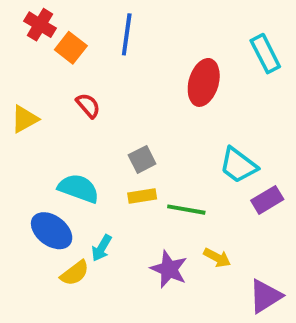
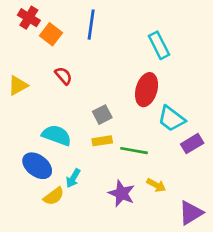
cyan rectangle: (265, 54) -> (159, 45), moved
red ellipse: (204, 82) -> (147, 90), moved

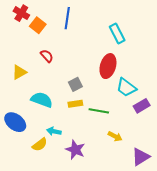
yellow triangle: (18, 85) -> (19, 72), moved
blue ellipse: (37, 166) -> (15, 122), moved
cyan arrow: (73, 178) -> (54, 131), turned 72
purple star: (122, 193) -> (75, 150), moved

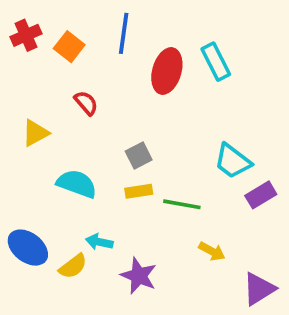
red cross: (21, 13) -> (26, 35), moved, turned 35
red ellipse: (108, 66) -> (167, 71), moved
blue ellipse: (15, 122) -> (28, 248), moved

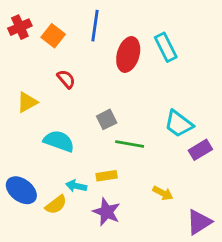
yellow rectangle: (139, 191) -> (107, 176), moved
green line: (182, 204) -> (130, 144), moved

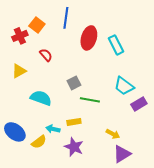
red cross: (20, 27) -> (20, 36), moved
cyan rectangle: (166, 47) -> (116, 45), moved
purple triangle: (199, 222) -> (122, 154), moved

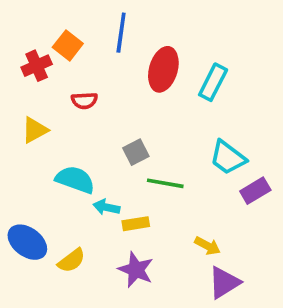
cyan rectangle: (116, 45) -> (213, 82), turned 54
red semicircle: (46, 55) -> (84, 101), turned 128
cyan arrow: (53, 129) -> (106, 207), moved

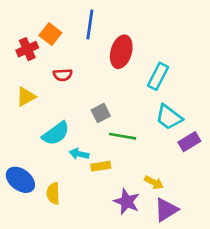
cyan rectangle: (213, 82) -> (158, 76), moved
cyan semicircle: (75, 180) -> (56, 133), turned 124
yellow semicircle: (71, 260) -> (53, 193), turned 125
purple star: (136, 270) -> (127, 202), moved

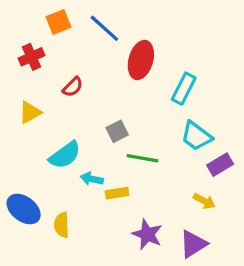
blue line: (90, 25) -> (104, 28), turned -56
orange square: (50, 34) -> (58, 22), moved, turned 30
red semicircle: (63, 75) -> (73, 87), turned -42
yellow arrow: (154, 183) -> (204, 201), moved

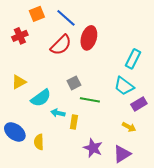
red semicircle: (73, 87) -> (61, 45), moved, size x1.6
cyan rectangle: (184, 89) -> (133, 59), moved
yellow triangle: (30, 112) -> (19, 82), moved
yellow rectangle: (117, 193) -> (74, 122), turned -72

